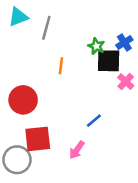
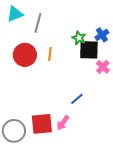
red circle: (23, 100) -> (25, 55), moved
red square: (38, 139) -> (42, 124), moved

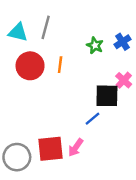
cyan triangle: (15, 14) -> (18, 32), moved, turned 36
black square: (89, 50) -> (107, 96), moved

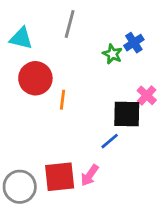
gray line: (46, 27) -> (70, 24), moved
blue cross: (123, 42) -> (134, 43), moved
orange line: (60, 65) -> (63, 100), moved

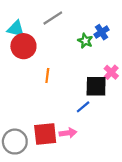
gray line: (70, 24) -> (53, 18), turned 42
red circle: (35, 78) -> (23, 46), moved
pink arrow: (90, 175) -> (68, 133), turned -133

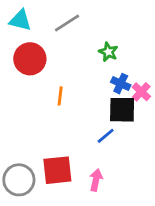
cyan triangle: (16, 29) -> (20, 20), moved
blue cross: (102, 32) -> (121, 84), moved, turned -32
pink arrow: (68, 133) -> (96, 180), moved, turned -70

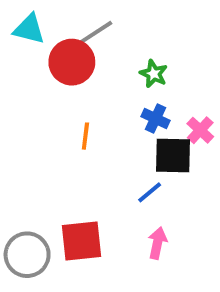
red circle: (30, 59) -> (72, 62), moved
blue cross: (121, 84) -> (156, 119), moved
pink arrow: (96, 180) -> (157, 243), moved

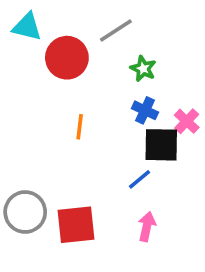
gray line: (95, 33) -> (116, 30), moved
gray circle: (27, 255) -> (25, 212), moved

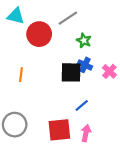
orange line: (80, 127) -> (21, 75), moved
black square: (161, 145) -> (71, 72), moved
red square: (76, 225) -> (59, 130), moved

